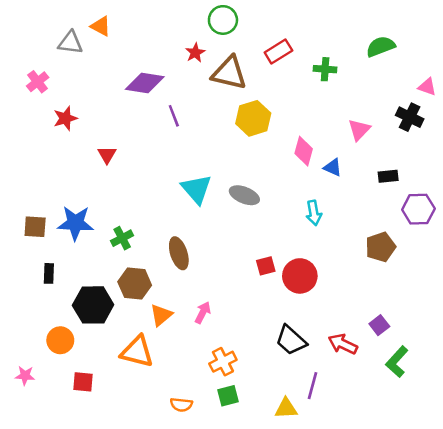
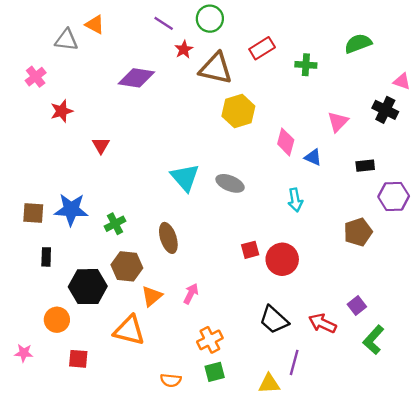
purple line: (174, 116) -> (164, 23), moved, turned -36

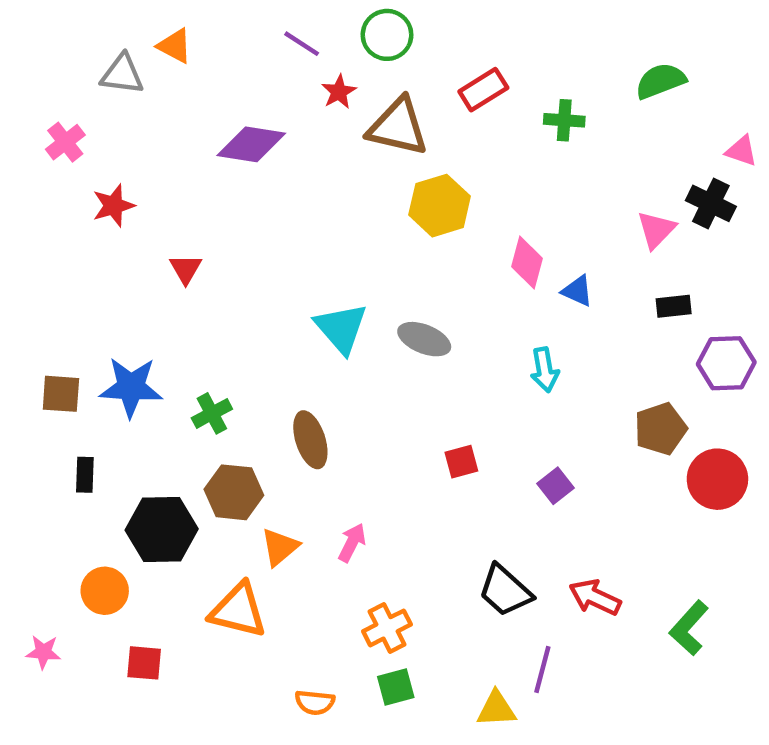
pink triangle: (338, 122) -> (656, 230), moved
red circle: (282, 259) -> (717, 479), moved
purple square: (357, 306) -> (556, 486), moved

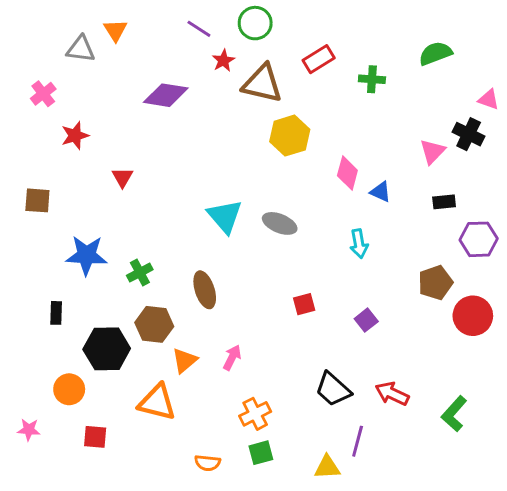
orange triangle: (175, 46) -> (115, 30), turned 30
brown square: (61, 394) -> (37, 200), moved

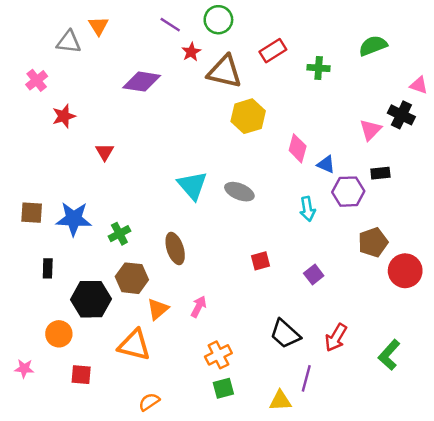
brown square: (37, 200) -> (32, 213), moved
purple hexagon: (479, 239) -> (348, 192), moved
red arrow: (392, 394) -> (336, 338), turned -84
orange semicircle: (208, 463) -> (149, 402), moved, turned 140

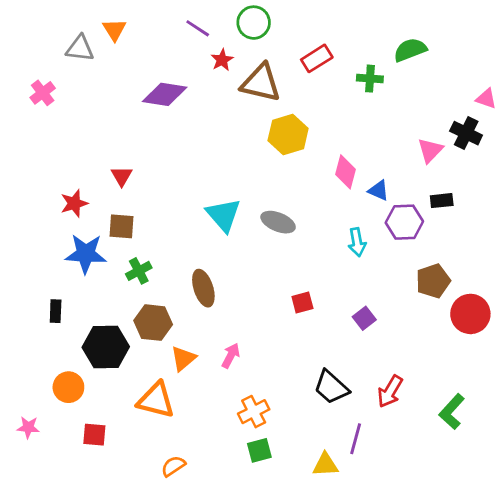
green semicircle: (373, 46) -> (410, 50), moved
red star: (64, 116) -> (74, 203), moved
brown square: (32, 213) -> (122, 226), moved

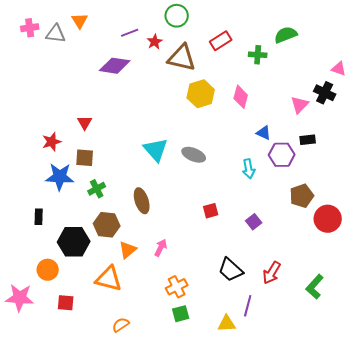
purple line: (198, 28) -> (130, 33), moved, turned -54
pink cross: (43, 93) -> (30, 28), moved, turned 30
pink diamond: (346, 172) -> (241, 97), moved
pink star: (28, 427) -> (20, 298), size x1.8

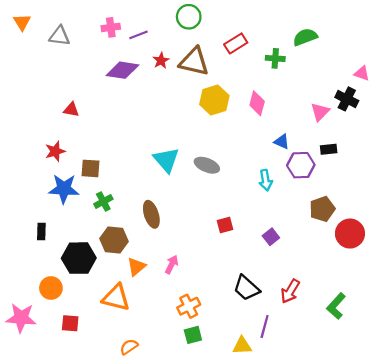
orange triangle: (80, 21) -> (22, 22), moved
pink cross: (30, 28) -> (111, 27), moved
red star: (155, 42) -> (161, 61), moved
red triangle: (85, 123) -> (71, 110), moved, turned -49

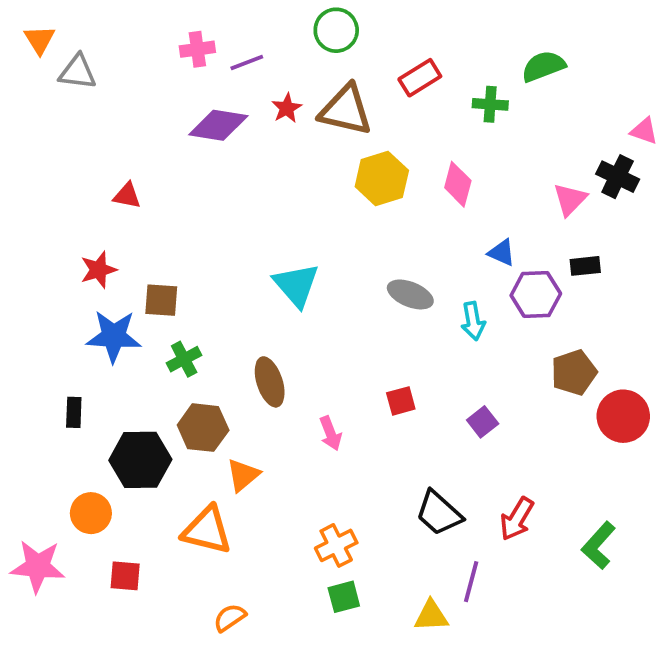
gray triangle: (60, 36) -> (78, 72), moved
gray ellipse: (207, 165) -> (410, 294), moved
pink arrow: (172, 265) -> (330, 433), moved, turned 132

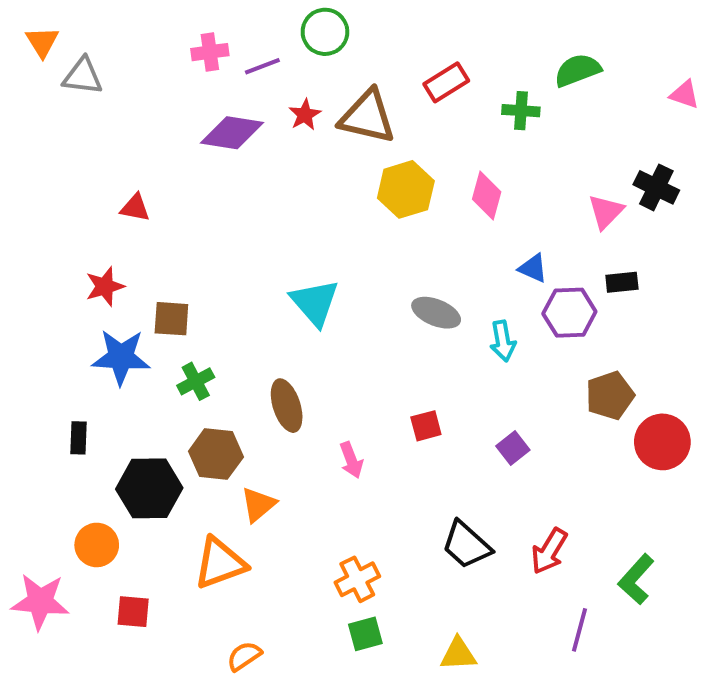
green circle: (336, 30) -> (325, 32), moved
pink triangle: (644, 131) -> (685, 94), moved
orange triangle: (207, 530) -> (220, 563), turned -34
purple line: (471, 582) -> (580, 630), moved

